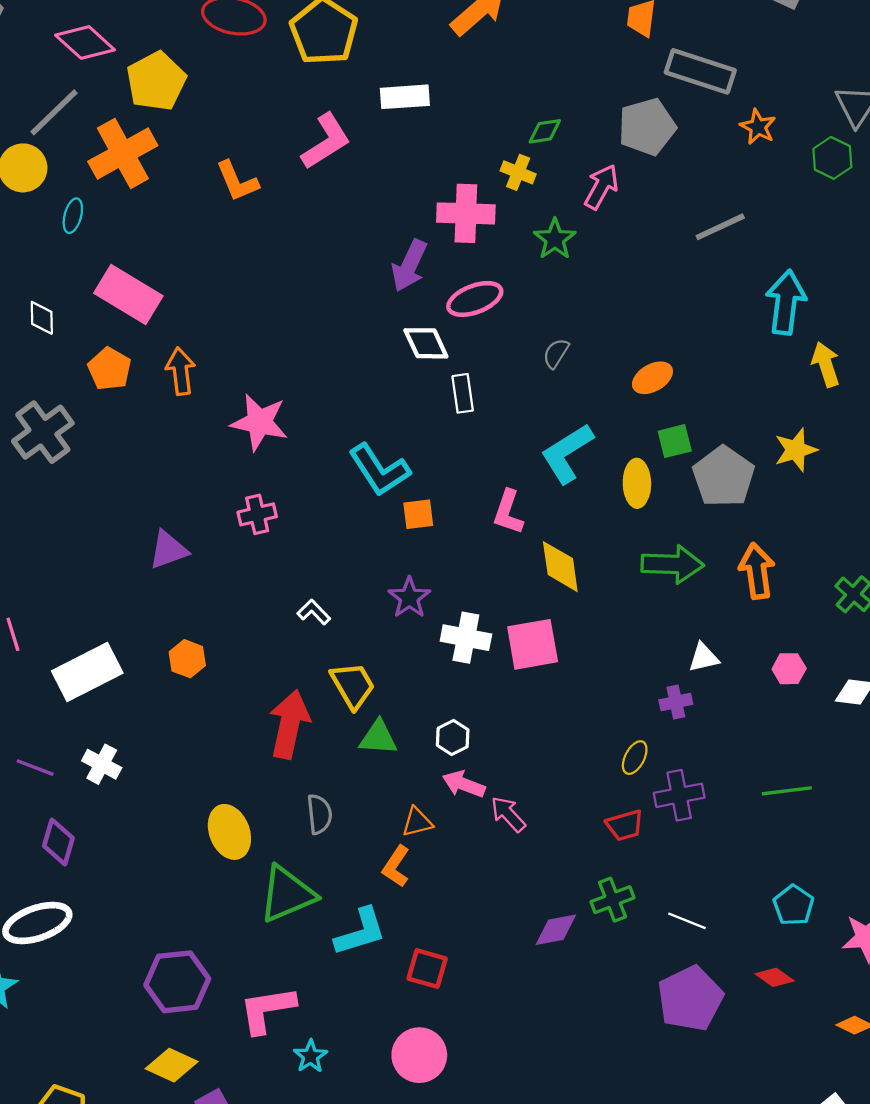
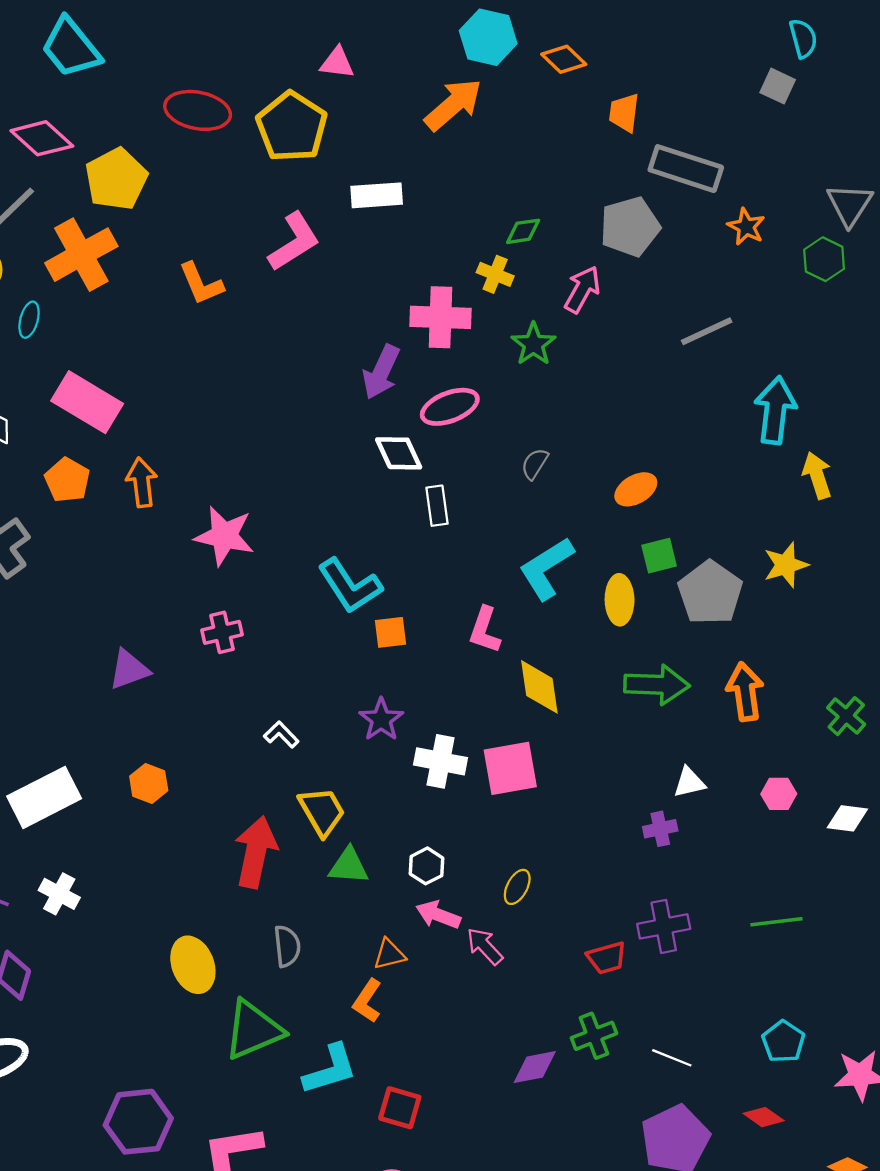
yellow ellipse: (635, 758) -> (517, 887), moved

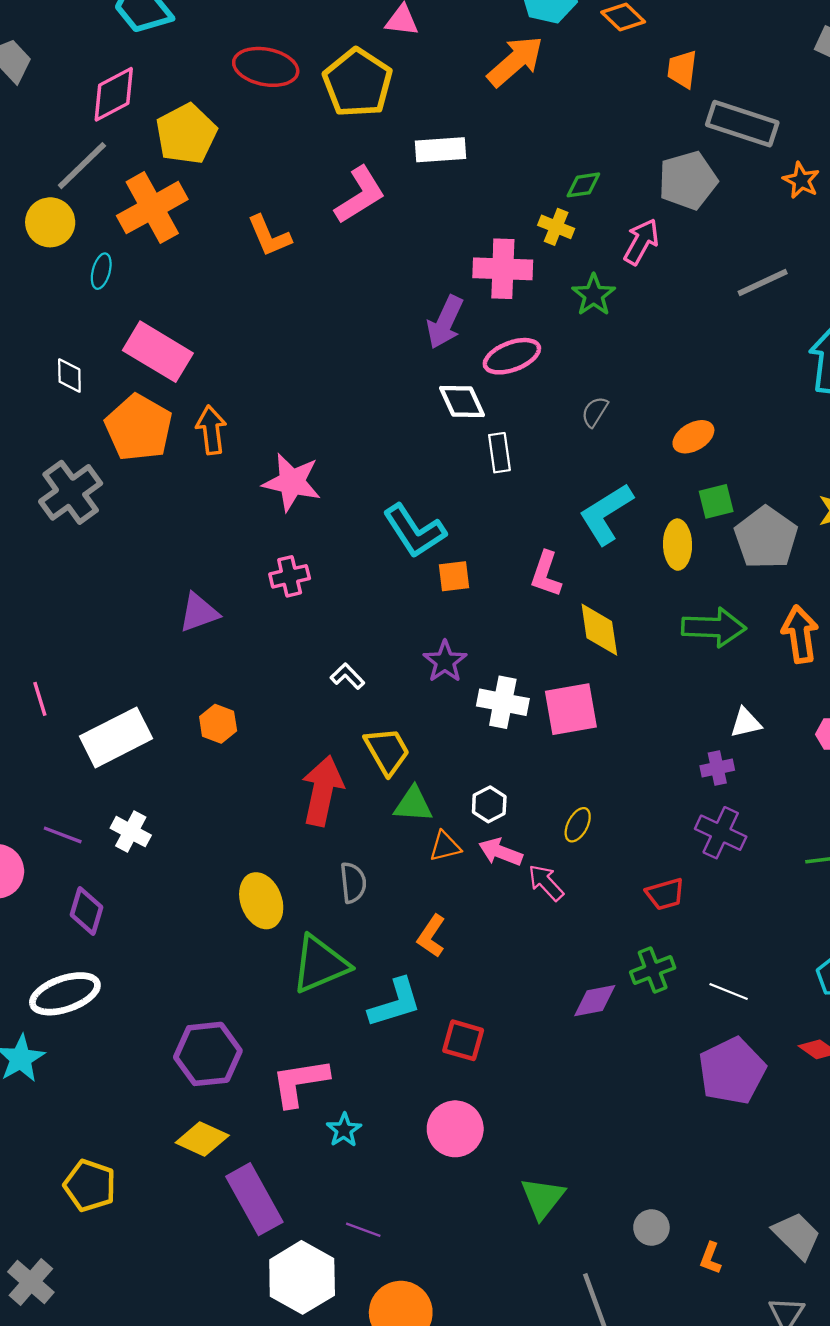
pink diamond: (42, 138) -> (114, 94), turned -70
orange pentagon: (67, 480) -> (139, 428), size x1.5
purple cross: (664, 926) -> (721, 833), moved, turned 36
orange triangle: (389, 954) -> (445, 846), moved

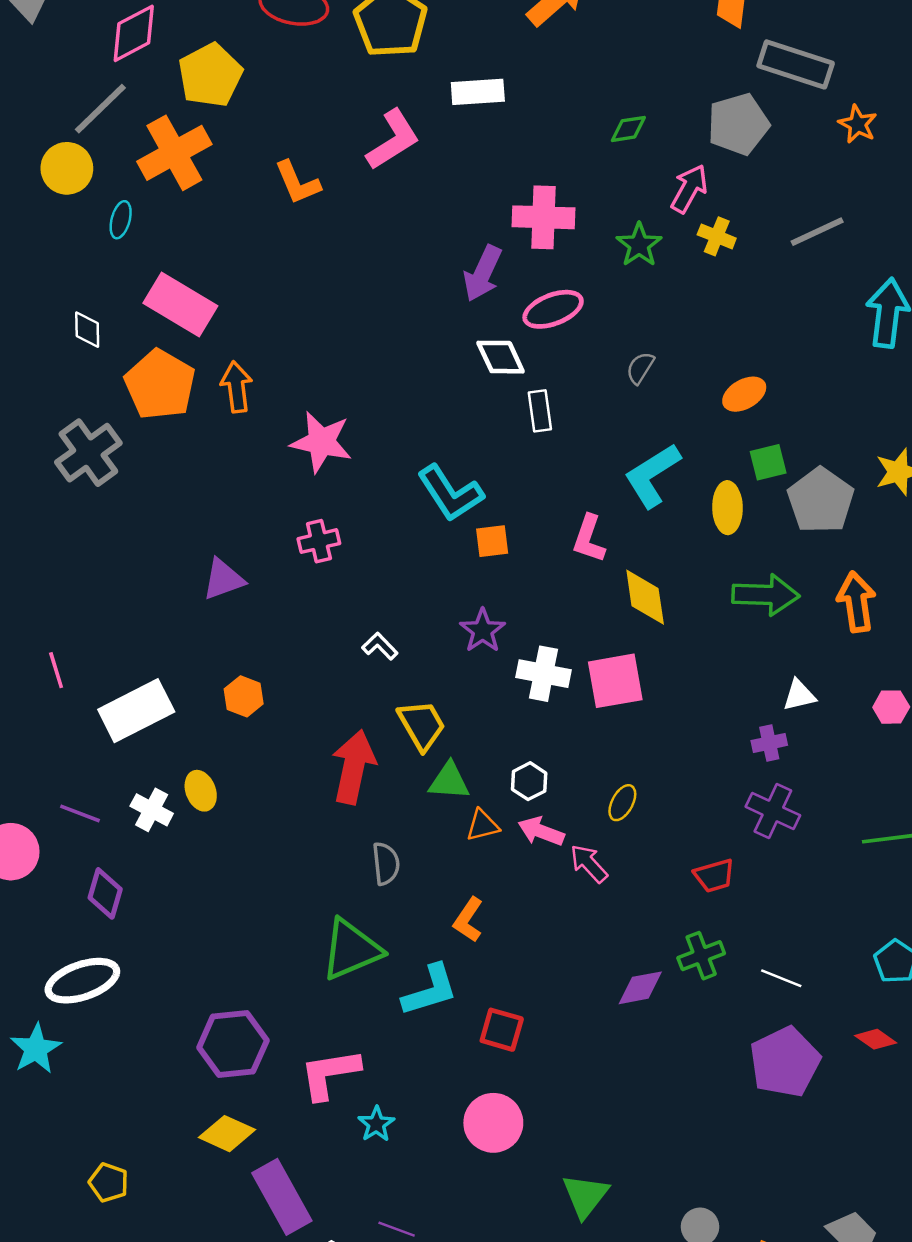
yellow cross: (556, 227) -> (717, 236), moved
yellow ellipse: (261, 901) -> (201, 791), moved, size x0.7
yellow pentagon: (90, 1186) -> (109, 1183), size x0.7

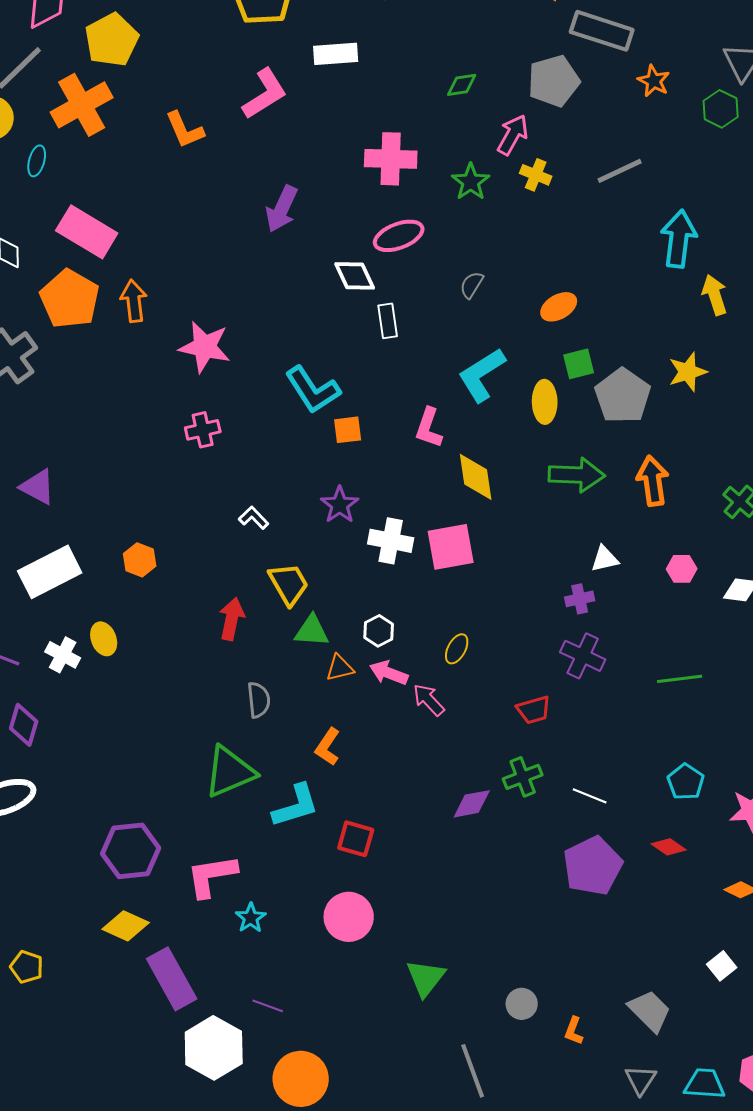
purple arrow: (483, 273) -> (282, 209), moved
purple triangle: (223, 579) -> (38, 487), moved, turned 48
red arrow: (354, 767) -> (232, 619), size x0.7

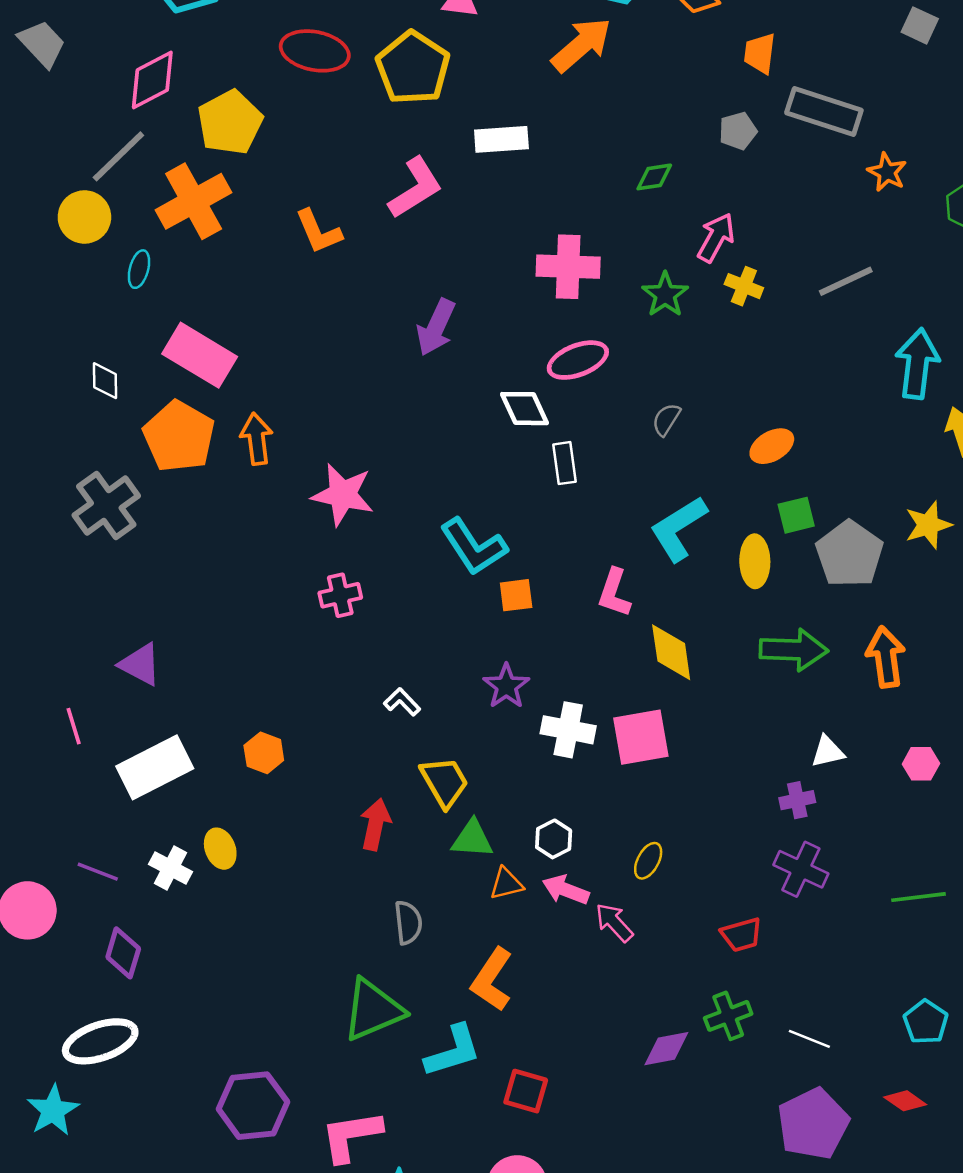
gray pentagon: (554, 81) -> (738, 131), moved, size x0.6
orange L-shape: (328, 747) -> (492, 980), size x1.4

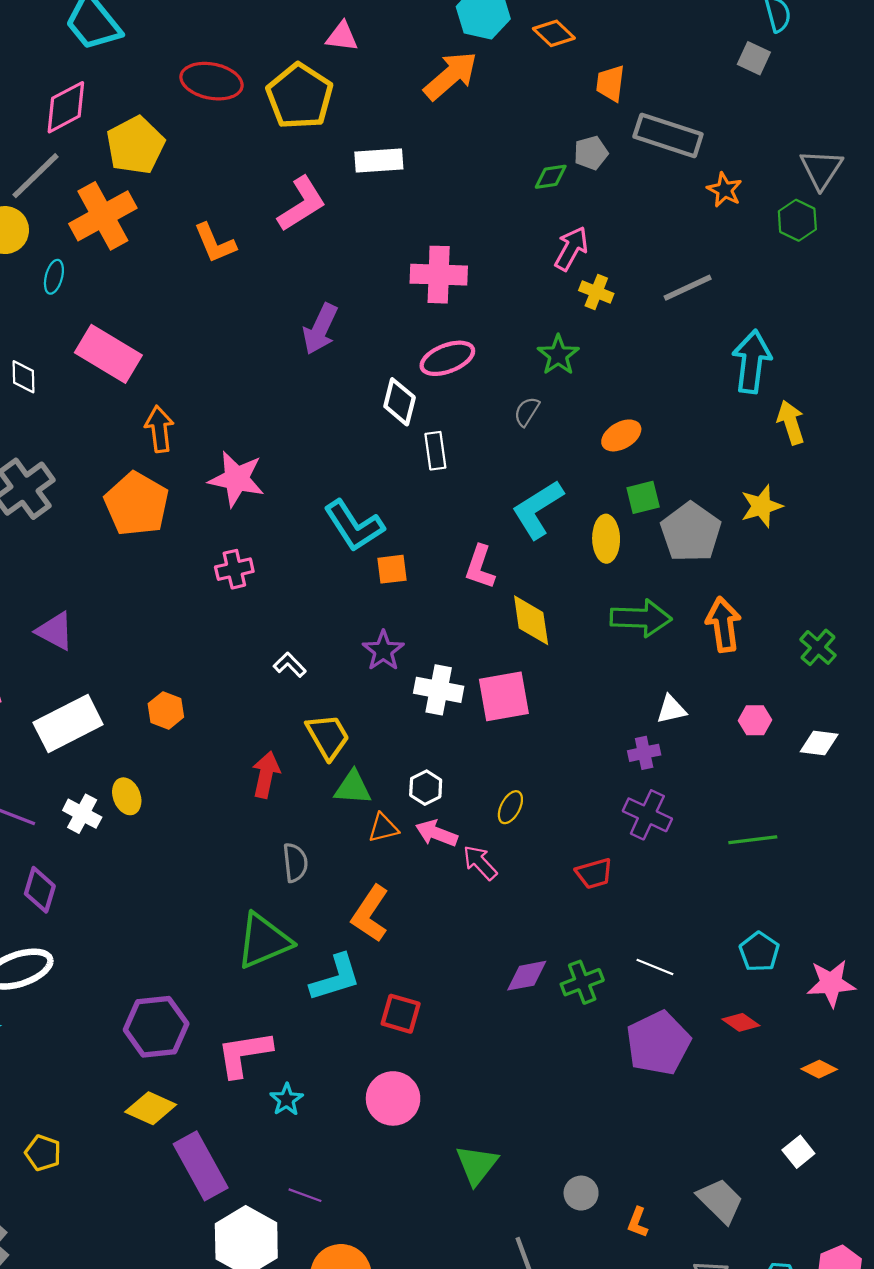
green diamond: (654, 177) -> (551, 177), moved
green star: (665, 295) -> (558, 355), moved
white diamond: (525, 409) -> (400, 402), turned 39
orange pentagon: (179, 436) -> (137, 504), moved
green cross: (728, 1016) -> (582, 982), moved

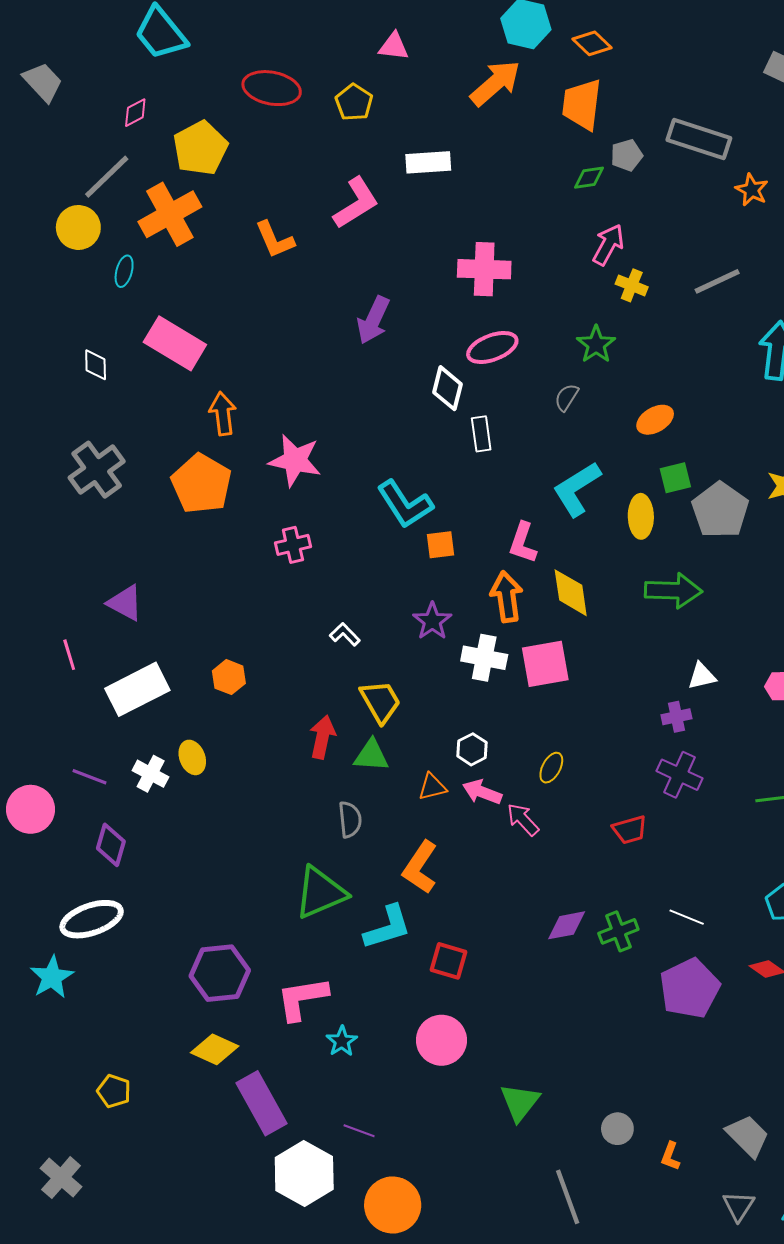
orange trapezoid: (610, 83) -> (582, 104), moved, size x1.5
yellow pentagon: (300, 96) -> (354, 102), size x0.6
pink diamond: (66, 107) -> (135, 113), size x0.6
orange arrow: (723, 625) -> (507, 597), moved
green triangle: (353, 788) -> (371, 755), moved

